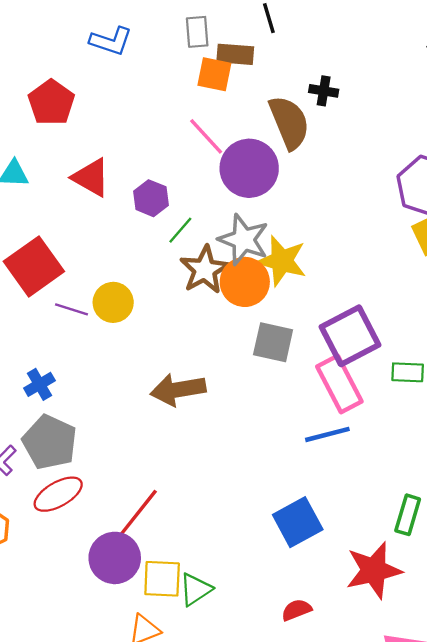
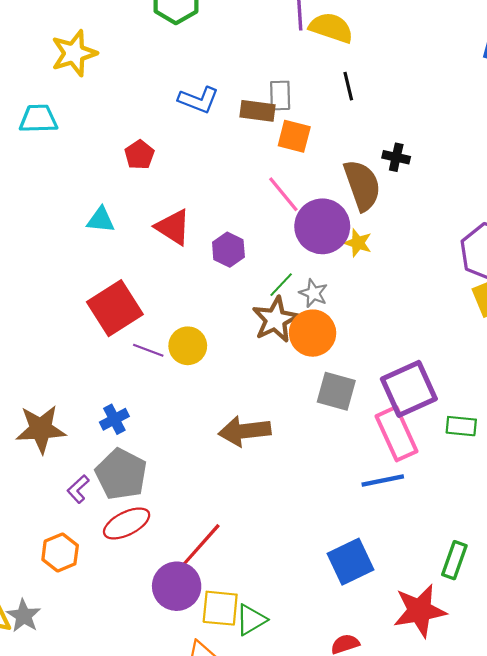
brown rectangle: (235, 54) -> (258, 111), moved
red pentagon: (51, 103) -> (139, 155), size x0.7
green line: (180, 230) -> (281, 285), moved
gray star: (244, 240) -> (313, 293), size x0.6
yellow star: (282, 261) -> (358, 243), moved, size x0.6

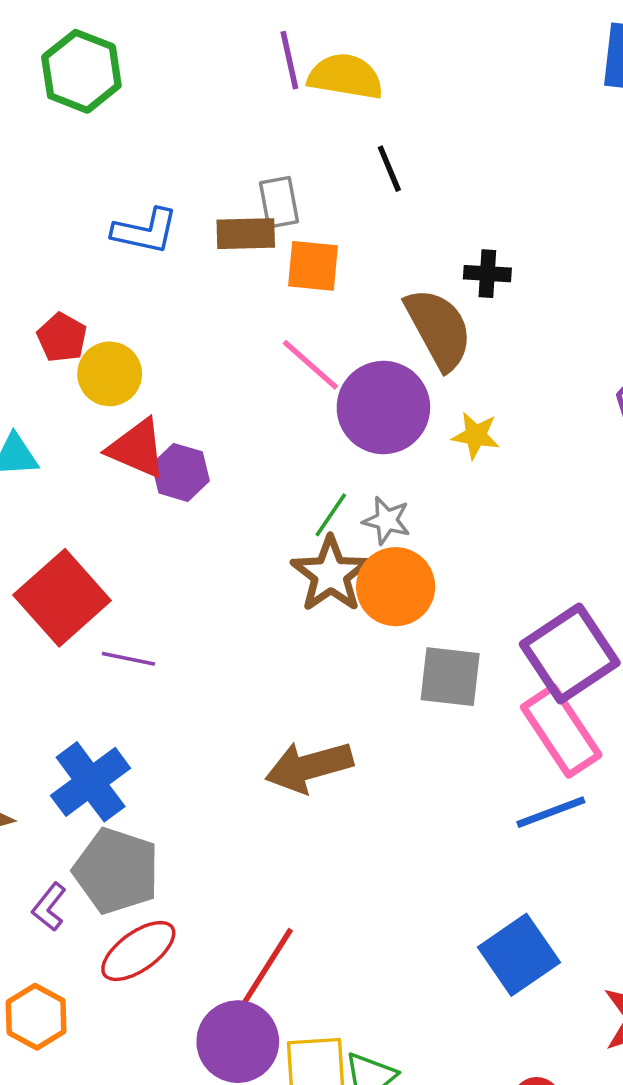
yellow star: (358, 243) -> (476, 435), moved
purple hexagon: (228, 250) -> (181, 472), moved
yellow circle: (188, 346) -> (110, 374), moved
blue cross: (114, 419) -> (91, 782), size x1.6

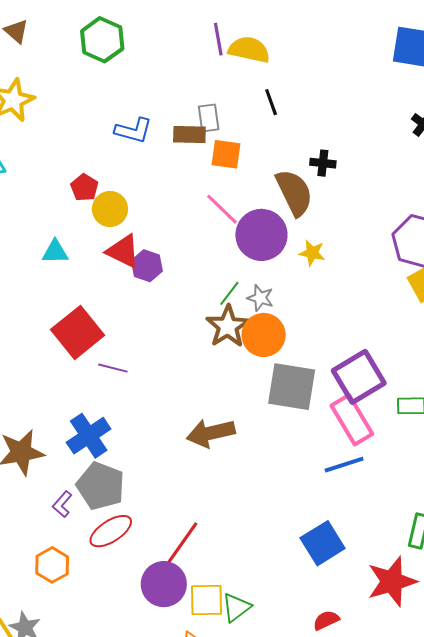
gray square: (450, 677) -> (292, 387), size x1.4

